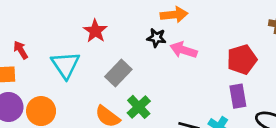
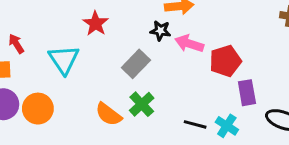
red pentagon: (242, 59) -> (225, 61), moved
gray rectangle: (118, 73) -> (136, 64), moved

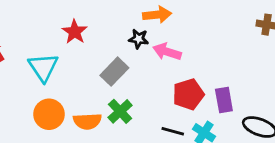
red pentagon: (225, 61) -> (188, 94), moved
orange circle: (38, 109) -> (49, 114), moved
orange semicircle: (109, 114) -> (87, 121), turned -40

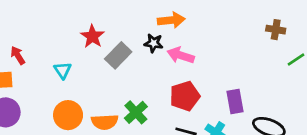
cyan triangle: (43, 67) -> (63, 70), size x0.6
gray rectangle: (114, 72) -> (118, 55), moved
red pentagon: (188, 94) -> (185, 96), moved

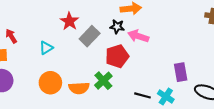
cyan triangle: (63, 70) -> (46, 48), turned 32
red pentagon: (185, 96) -> (117, 56), moved

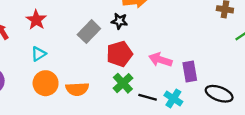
red star: (69, 21) -> (36, 20), moved
pink arrow: (138, 36) -> (160, 60), moved
cyan triangle: (46, 48) -> (39, 54), moved
green cross: (103, 81) -> (123, 83), moved

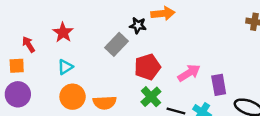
black star: (119, 21) -> (138, 25), moved
pink arrow: (160, 60) -> (189, 73), turned 130

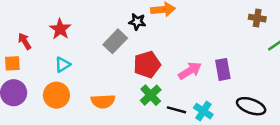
purple rectangle: (219, 85) -> (223, 69), moved
orange circle: (73, 97) -> (56, 95), moved

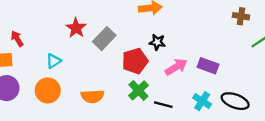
black star: (137, 22) -> (157, 42), moved
red star: (60, 29) -> (76, 28), moved
purple rectangle: (223, 69) -> (208, 66), turned -60
cyan cross: (203, 111) -> (202, 101), moved

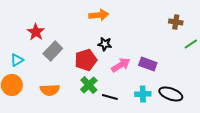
gray rectangle: (104, 39) -> (53, 51), moved
cyan cross: (202, 101) -> (143, 94), turned -35

